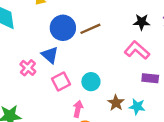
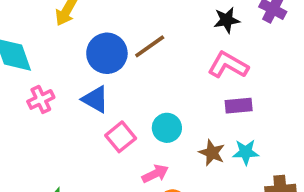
pink cross: (28, 68) -> (41, 99), moved, turned 35
purple rectangle: (150, 78) -> (239, 106), moved
pink arrow: (78, 109) -> (155, 174), turned 63

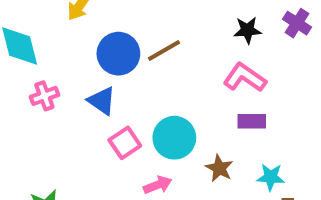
cyan circle: (167, 128) -> (174, 138), size x1.4
cyan star: (246, 152) -> (271, 177), moved

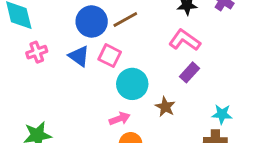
purple rectangle: (252, 121) -> (190, 72), turned -48
pink square: (125, 143) -> (110, 56), moved, turned -30
cyan star: (271, 177) -> (222, 114), moved

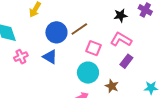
pink square: (110, 56) -> (94, 48), moved

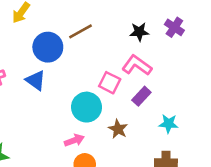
brown line: (79, 29) -> (81, 31), moved
pink square: (94, 48) -> (110, 83), moved
cyan star: (151, 88) -> (169, 124), moved

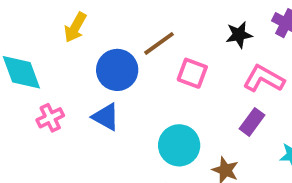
pink L-shape: (137, 65) -> (264, 79), moved
pink square: (110, 83) -> (192, 73), moved

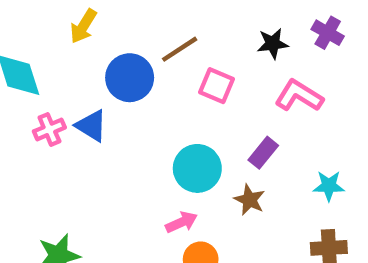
blue triangle: (106, 117) -> (91, 126), moved
purple rectangle: (252, 122) -> (263, 153), moved

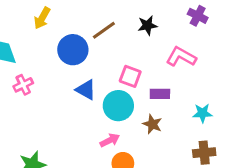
black star: (273, 44) -> (147, 25), moved
pink square: (216, 86) -> (130, 76), moved
blue triangle: (91, 126) -> (86, 90), moved
purple rectangle: (263, 153) -> (160, 94), turned 54

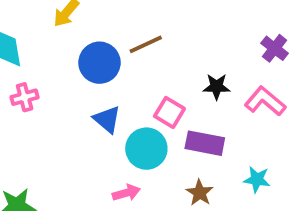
black star: (147, 25) -> (217, 87), moved
pink L-shape: (181, 57) -> (265, 101), moved
purple rectangle: (160, 94) -> (205, 143), size x1.4
brown star: (152, 124) -> (200, 193), moved

